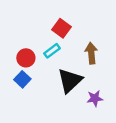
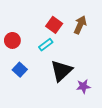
brown arrow: (91, 53) -> (80, 25), moved, turned 30
red circle: (26, 58) -> (12, 40), moved

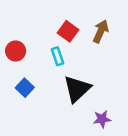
cyan rectangle: (46, 45) -> (57, 56), turned -72
purple star: (83, 86) -> (102, 119), moved

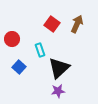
cyan rectangle: (57, 56) -> (40, 50), moved
purple star: (102, 119) -> (58, 91), moved

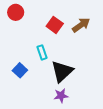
brown arrow: (77, 24) -> (81, 25), turned 30
red circle: (12, 39) -> (16, 12), moved

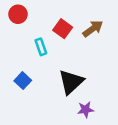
cyan rectangle: (42, 52) -> (41, 47), moved
purple star: (61, 96) -> (86, 110), moved

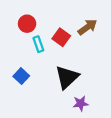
red circle: (18, 14) -> (27, 24), moved
red square: (63, 29) -> (61, 37), moved

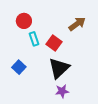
red square: (61, 37) -> (54, 43), moved
purple star: (81, 103) -> (62, 91), moved

